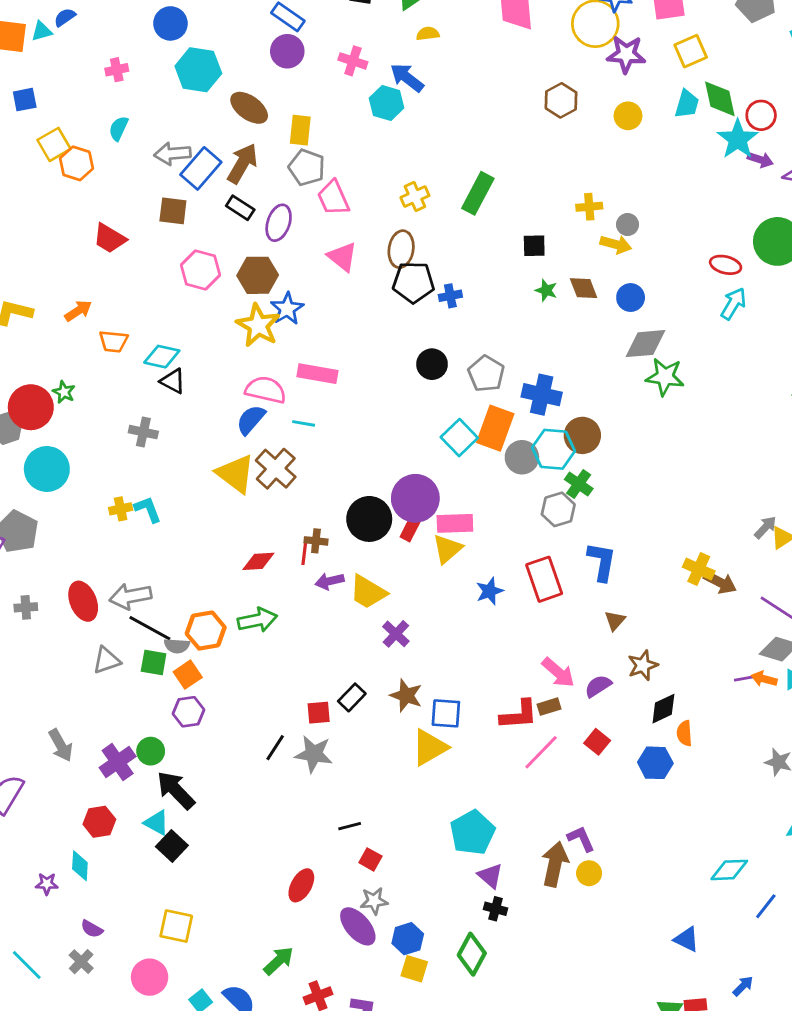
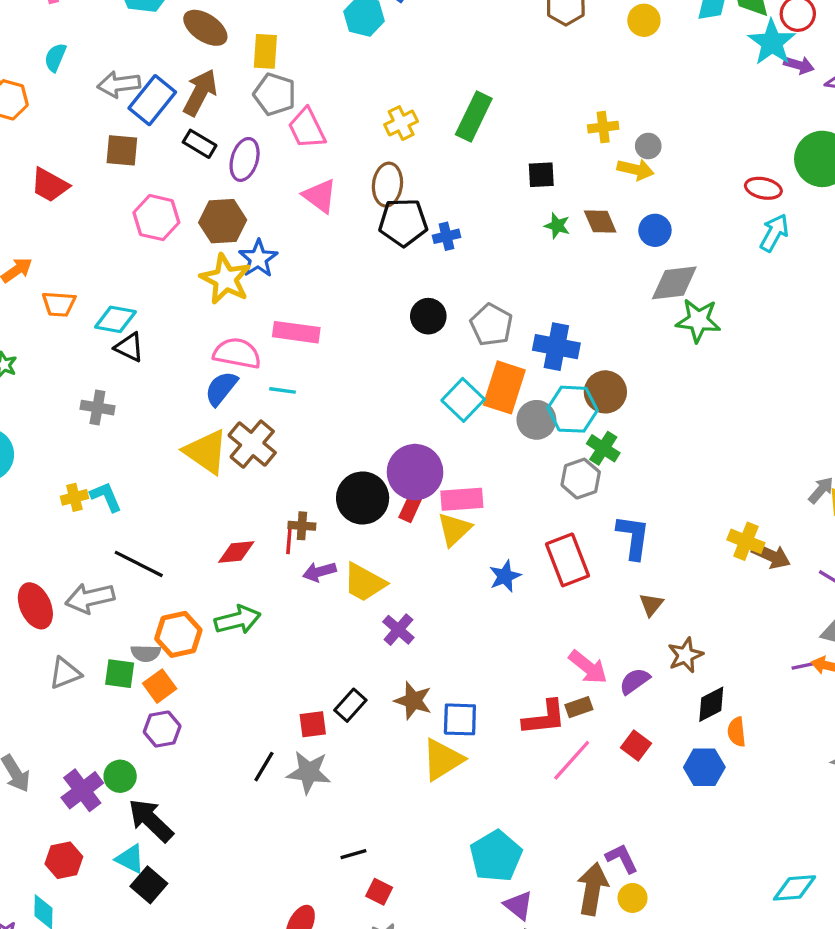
black line: (150, 628) -> (139, 564), moved

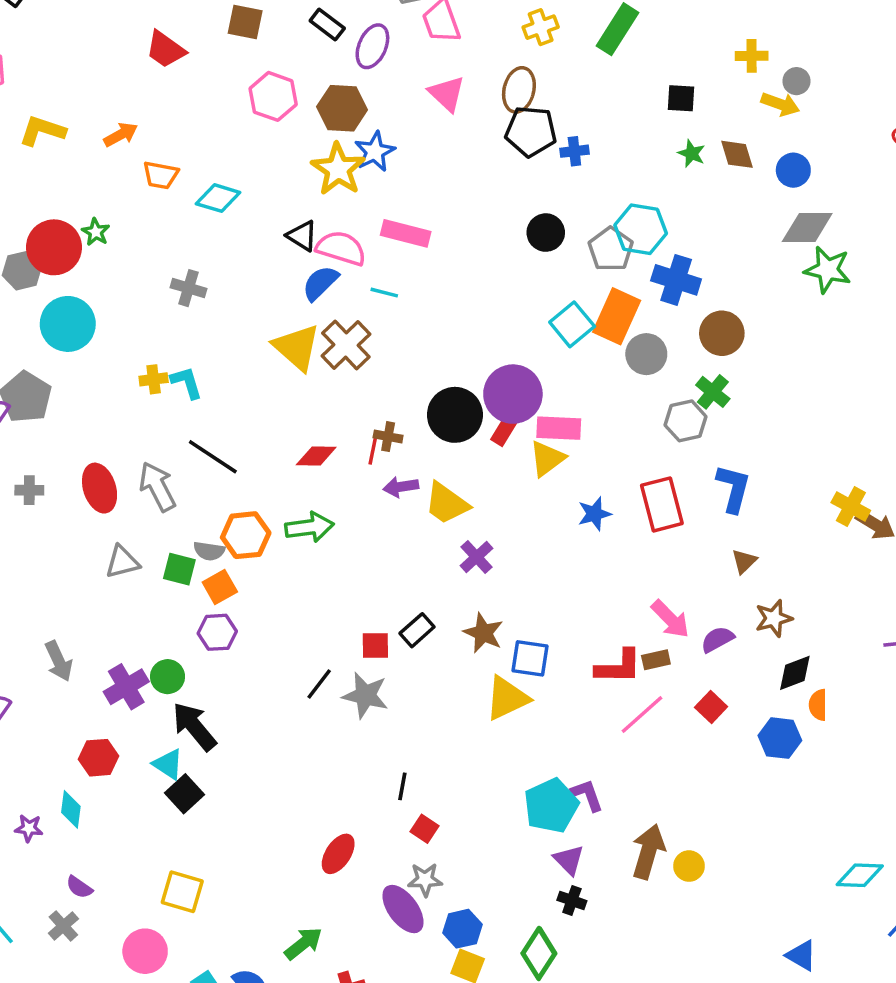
black triangle: (129, 347) -> (302, 236), moved
cyan hexagon: (573, 409) -> (641, 229), moved
gray arrow: (90, 598) -> (157, 487), turned 69
black line: (353, 854) -> (402, 786), turned -70
purple L-shape: (622, 858) -> (587, 795), moved

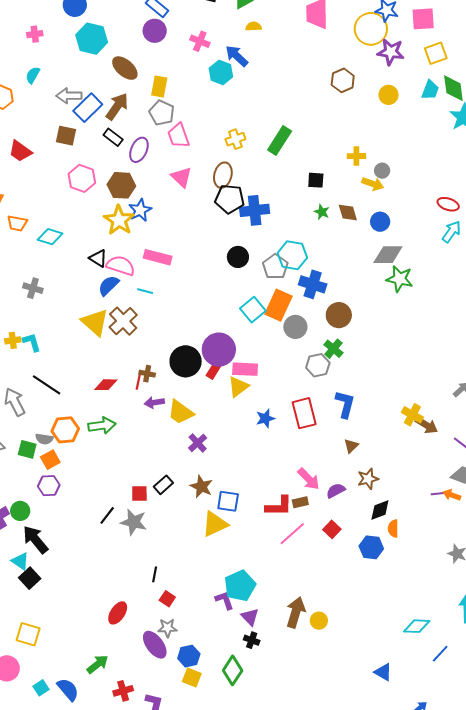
blue cross: (574, 151) -> (255, 210), size x1.8
purple L-shape: (587, 795) -> (224, 600), moved

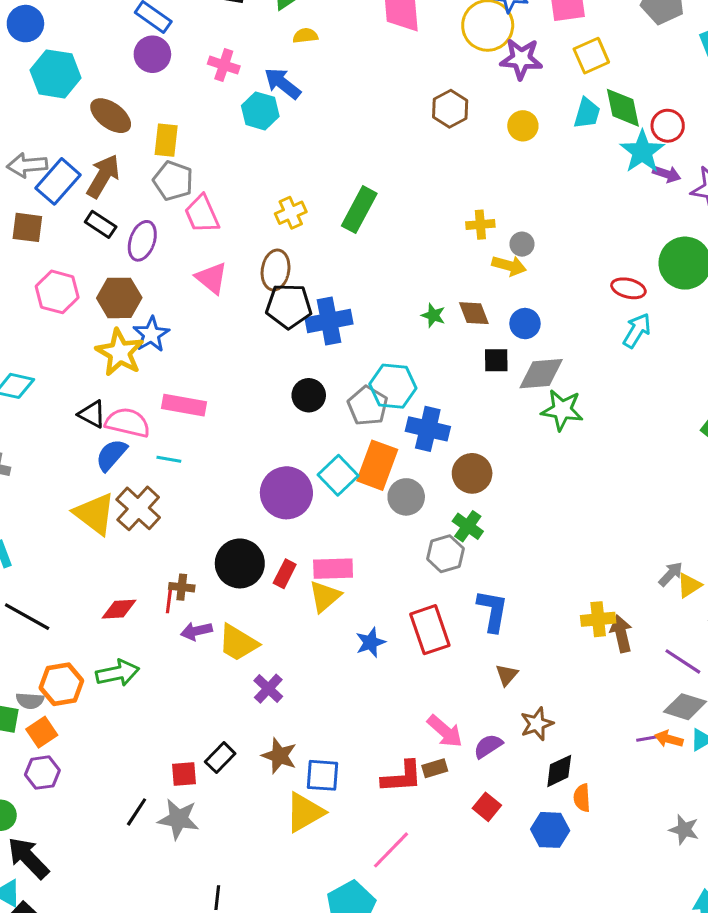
black square: (316, 180) -> (496, 360), moved
purple circle: (219, 350) -> (286, 493), moved
yellow cross: (412, 415) -> (598, 619), turned -30
brown arrow: (426, 425) -> (621, 634), turned -130
pink line: (292, 534) -> (391, 850), moved

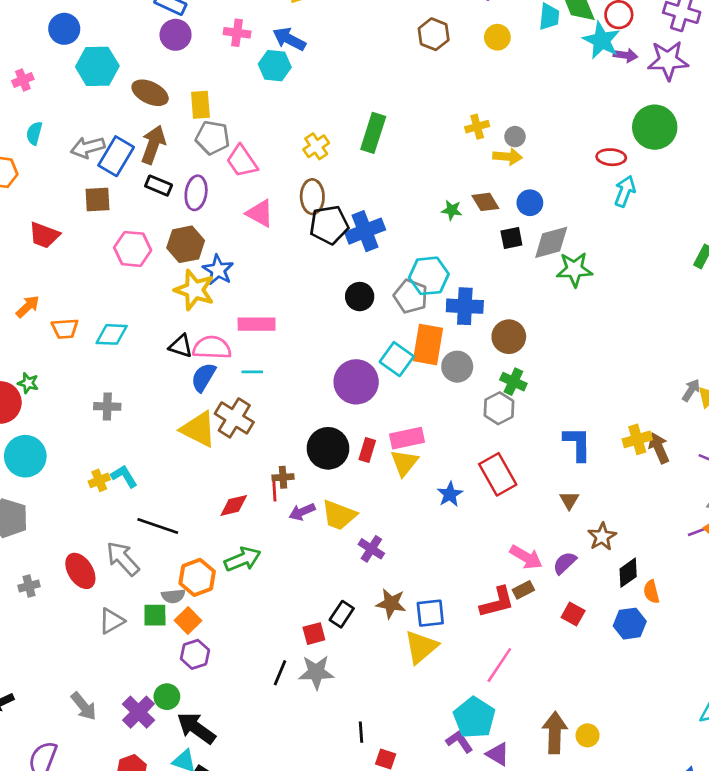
blue L-shape: (493, 611) -> (577, 444), moved

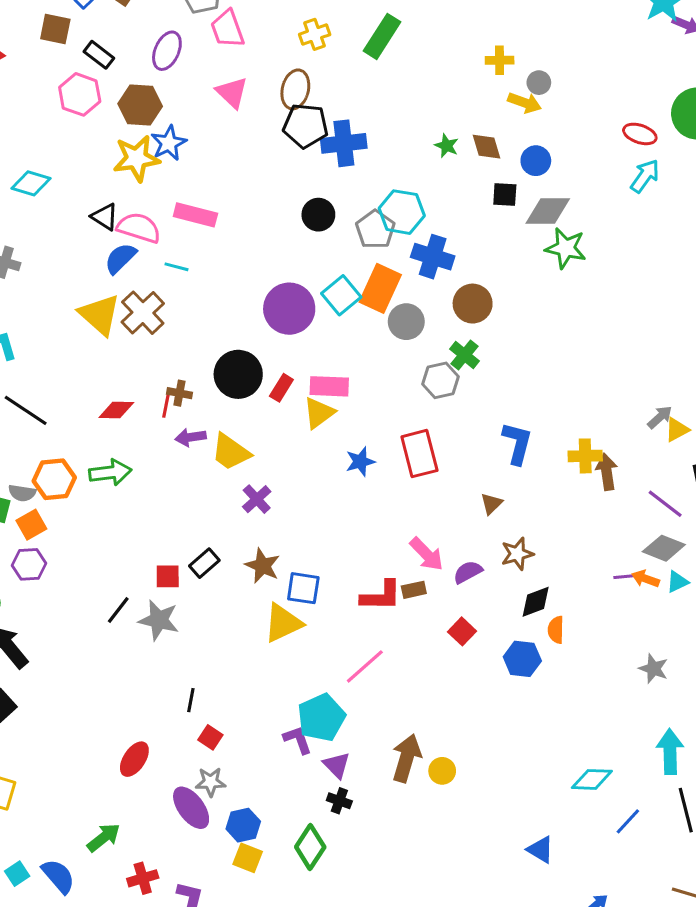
black rectangle: (159, 186) -> (99, 55), moved
yellow star: (194, 290) -> (136, 158), turned 30

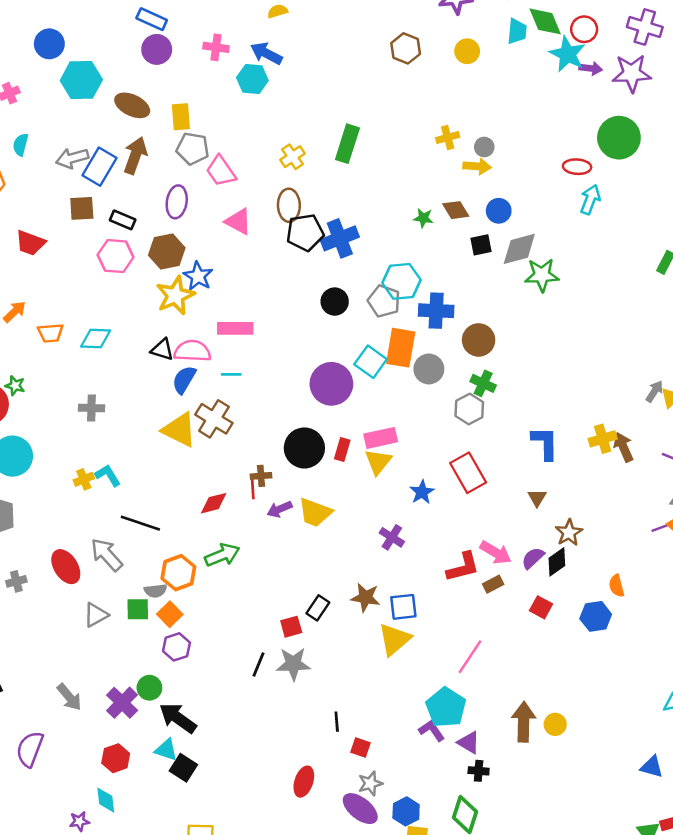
purple cross: (257, 499) -> (392, 537), moved
red L-shape: (381, 596) -> (463, 567), moved
black diamond: (536, 602) -> (557, 562), moved

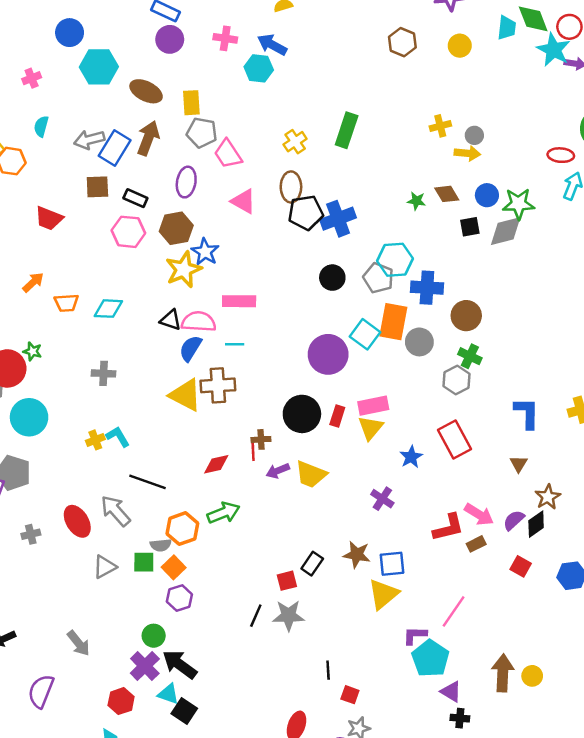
green star: (542, 275) -> (518, 204), moved
brown cross: (214, 419) -> (218, 385), turned -36
purple cross: (122, 703) -> (145, 666), moved
purple L-shape: (432, 731) -> (415, 635), moved, turned -55

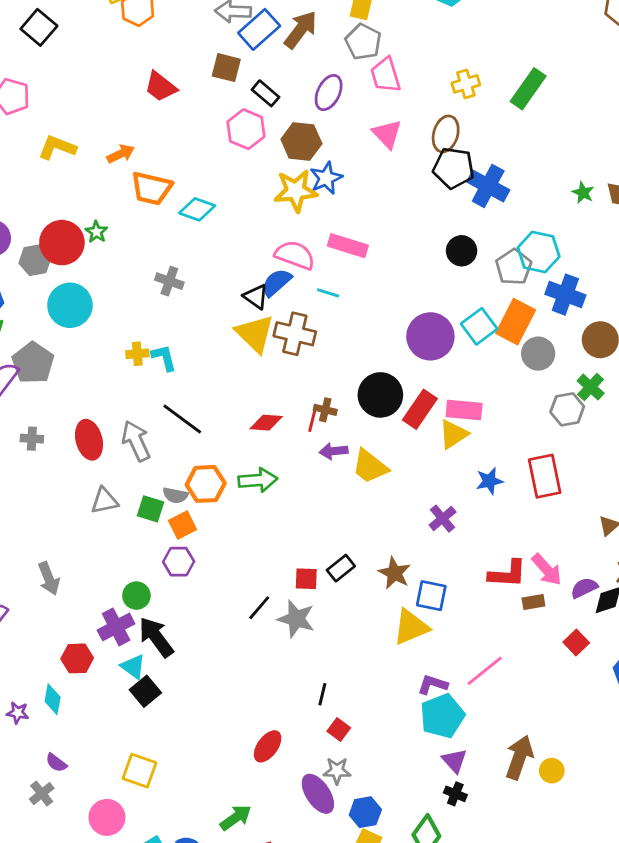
blue cross: (338, 219) -> (488, 186), turned 32
orange trapezoid: (66, 303) -> (151, 188), size x1.4
black triangle: (171, 320) -> (256, 297), moved
red rectangle: (337, 416) -> (420, 409), size x1.5

